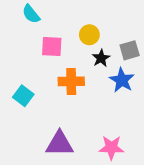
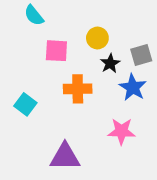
pink star: (111, 148) -> (121, 131), moved

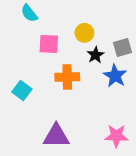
pink star: (121, 131) -> (116, 136), moved

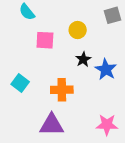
gray square: (122, 48) -> (113, 15), moved
black star: (95, 55) -> (83, 59), moved
orange cross: (67, 77) -> (62, 90), moved

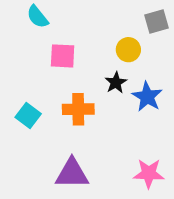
yellow circle: (78, 30) -> (128, 50), moved
orange cross: (62, 90) -> (78, 109), moved

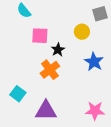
black star: (116, 83) -> (58, 50), moved
orange cross: (78, 109) -> (50, 70), turned -36
cyan square: (28, 115) -> (18, 94), moved

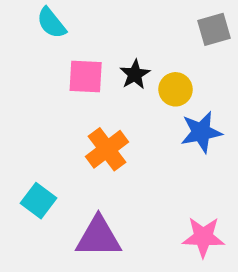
yellow circle: (82, 32) -> (175, 89), moved
black star: (58, 50) -> (135, 74), moved
blue star: (94, 62) -> (201, 132), turned 30

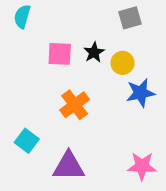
cyan semicircle: (51, 23) -> (22, 16), moved, turned 55
gray square: (214, 29) -> (130, 18), moved

